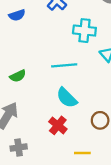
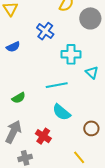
red cross: (58, 125) -> (43, 136), moved
yellow line: (82, 153) -> (79, 157), turned 56

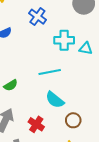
cyan triangle: (92, 72) -> (86, 48), moved, turned -32
brown circle: (91, 128) -> (73, 120), moved

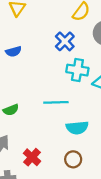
blue cross: (37, 17) -> (65, 41), moved
cyan semicircle: (55, 100) -> (77, 128), moved, turned -54

